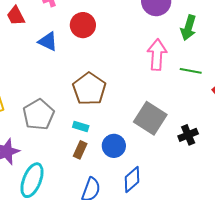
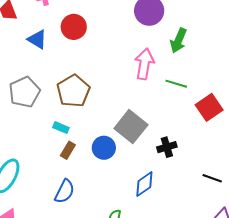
gray pentagon: (38, 115) -> (24, 92), moved
blue circle: (114, 146) -> (104, 148), moved
brown rectangle: (80, 150) -> (68, 150), moved
blue diamond: (132, 180) -> (144, 184), moved

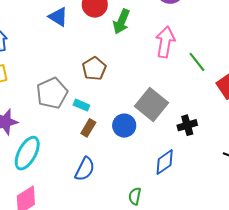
green arrow: (178, 41) -> (121, 22), moved
green line: (176, 84) -> (197, 62), turned 35
brown pentagon: (73, 91) -> (94, 69), size x0.7
gray pentagon: (24, 92) -> (52, 93), moved

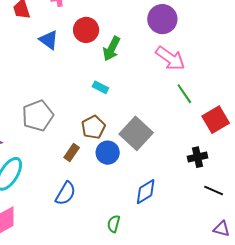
pink arrow: (165, 42) -> (170, 58), moved, turned 112
brown pentagon: (94, 69) -> (93, 127), moved
cyan rectangle: (81, 105) -> (100, 87), moved
black cross: (187, 125) -> (198, 157), moved

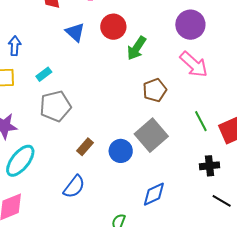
cyan rectangle: (100, 87) -> (44, 74), moved, turned -70
green line: (184, 94) -> (201, 121), moved
brown pentagon: (93, 127) -> (155, 90), moved

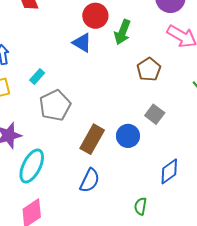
blue triangle: (75, 32) -> (82, 43), moved
gray square: (151, 135) -> (155, 114), size x0.6
brown rectangle: (85, 147) -> (92, 139), size x1.6

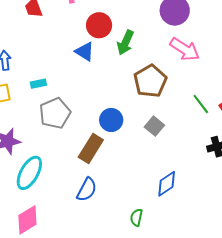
brown pentagon: (149, 69) -> (150, 81), size x1.4
cyan rectangle: (37, 77) -> (38, 84), turned 35
blue circle: (128, 136) -> (111, 120), moved

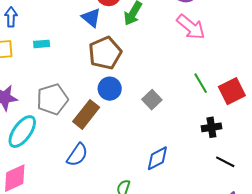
brown pentagon: (150, 81) -> (105, 53), moved
gray pentagon: (55, 113) -> (52, 99), moved

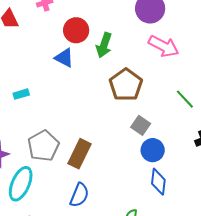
brown pentagon: (105, 53) -> (126, 85), moved
blue circle: (110, 89) -> (153, 150), moved
blue diamond: (157, 158) -> (158, 182), turned -44

